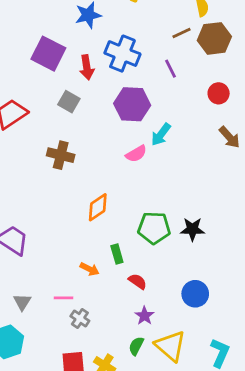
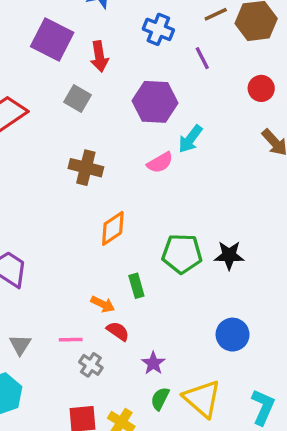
blue cross: (122, 54) -> (158, 29), moved, size x0.7
brown cross: (61, 155) -> (86, 168), moved
red semicircle: (138, 281) -> (118, 331), moved
purple star: (144, 316) -> (153, 363), moved

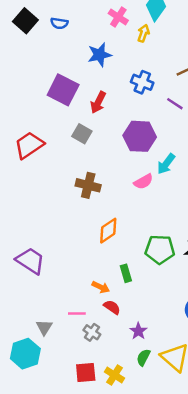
red arrow: (99, 56) -> (98, 102), turned 35
purple line: (202, 58) -> (175, 104), turned -30
gray triangle: (20, 345) -> (44, 327), moved

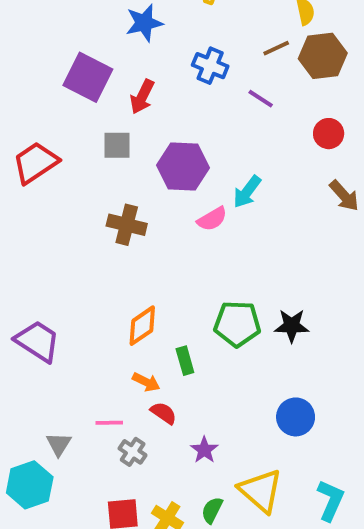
gray square: (82, 134) -> (117, 145), turned -30
purple hexagon: (140, 136) -> (183, 167), moved
orange diamond: (108, 231) -> (142, 326), moved
green semicircle: (143, 357) -> (212, 510), moved

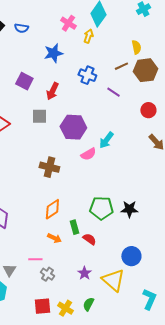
purple square: (88, 77) -> (24, 81), size x0.7
brown cross: (127, 225) -> (49, 167), moved
red semicircle: (164, 413) -> (89, 239), moved
yellow triangle: (261, 491) -> (113, 280), moved

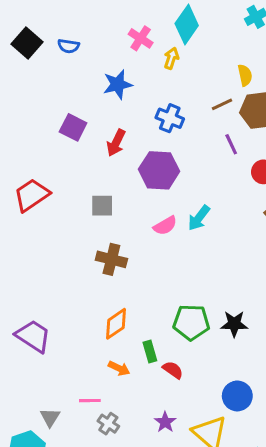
purple line: (113, 92) -> (231, 144), moved, turned 32
gray square: (39, 116) -> (102, 206), moved
purple hexagon: (73, 127) -> (159, 170), moved
pink semicircle: (88, 154) -> (165, 226), moved

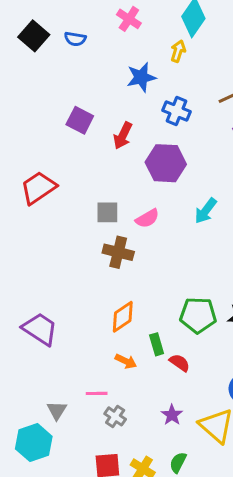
pink cross: (141, 38) -> (129, 19), moved
blue star: (118, 84) -> (141, 77), moved
gray square: (102, 206) -> (107, 212), moved
pink semicircle: (165, 226) -> (147, 218), moved

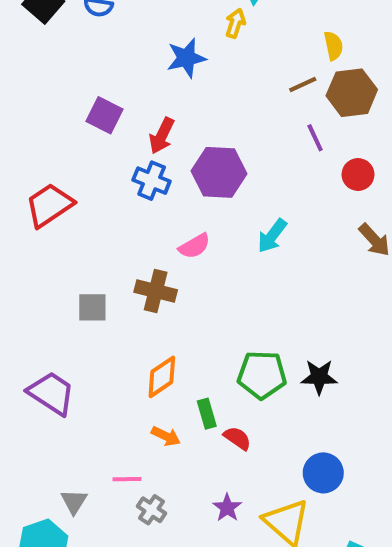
blue cross: (176, 111) -> (152, 181), moved
gray square: (107, 212) -> (92, 307), moved

